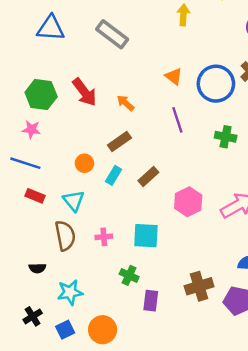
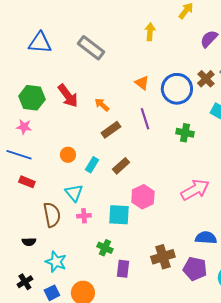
brown rectangle: (119, 142) -> (111, 130), moved
cyan triangle: (74, 201) -> (74, 193), moved
pink hexagon: (188, 202) -> (143, 197), moved
cyan star: (70, 292) -> (56, 262), turned 30

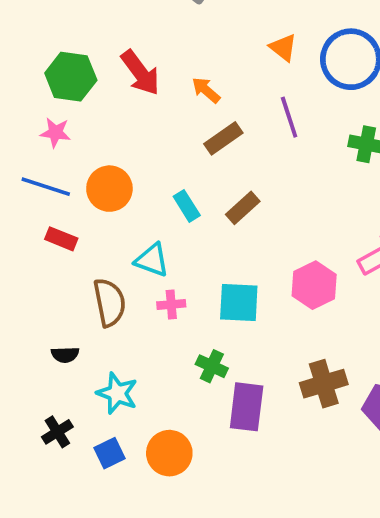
orange circle: (68, 155) -> (109, 189), moved, size x1.5
cyan rectangle: (92, 165) -> (187, 206), turned -63
cyan triangle: (74, 193) -> (152, 260), turned -30
pink hexagon: (143, 197) -> (314, 285), moved
purple rectangle: (123, 269) -> (247, 407), size x1.4

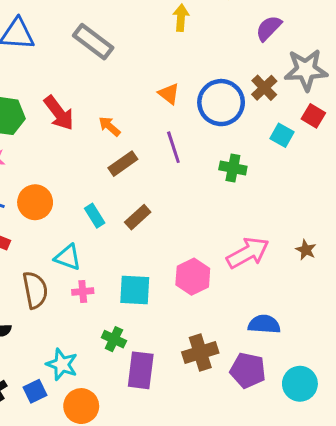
cyan star: (117, 393) -> (62, 364), moved
blue square: (109, 453) -> (35, 391), moved

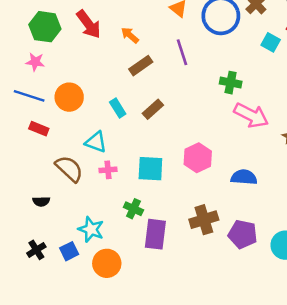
green cross: (233, 168) -> (231, 83), moved
pink arrow: (248, 253) -> (251, 115), moved, turned 56
brown semicircle: (35, 290) -> (69, 169), turned -36
blue semicircle: (264, 324) -> (244, 177), moved

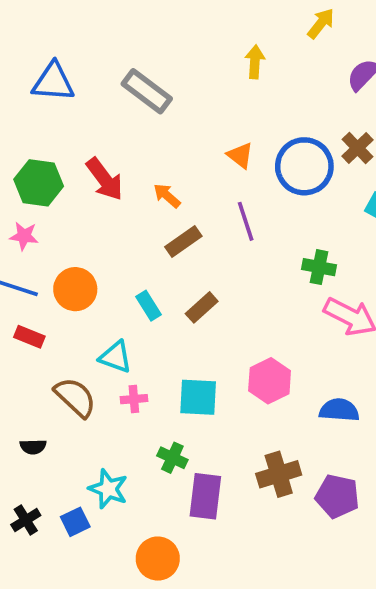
orange circle: (107, 263) -> (158, 559), moved

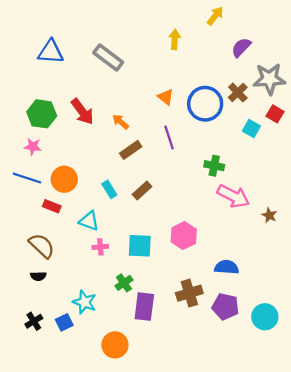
red rectangle: (29, 337) -> (52, 206), moved
brown semicircle: (75, 397) -> (42, 246), moved
blue semicircle: (339, 410) -> (227, 267), moved
green cross: (172, 458) -> (124, 283), turned 30

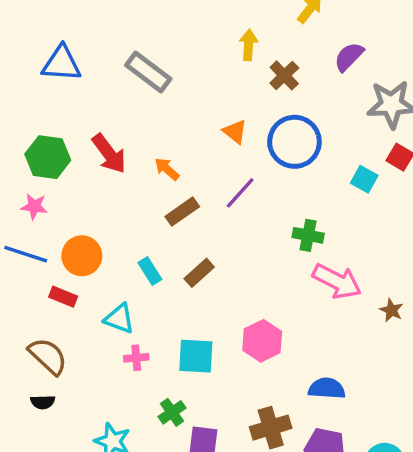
brown cross: (238, 92) -> (284, 75), moved
purple line: (169, 138) -> (240, 193), turned 60

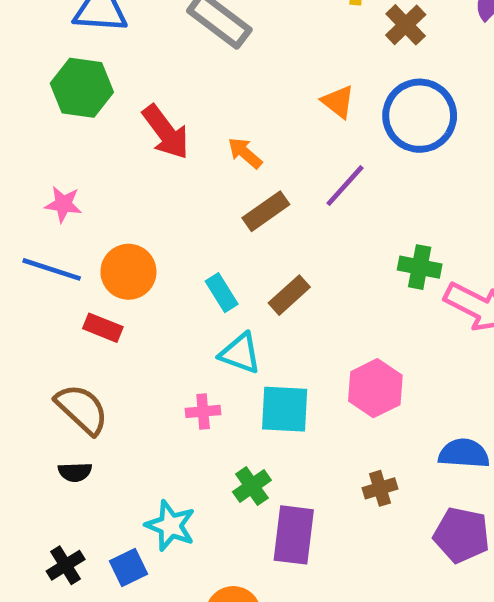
green hexagon: (48, 157) -> (82, 88), moved
green cross: (308, 235) -> (420, 267), moved
cyan triangle: (119, 319) -> (240, 353), moved
brown cross: (271, 428) -> (380, 488), moved, size x0.6

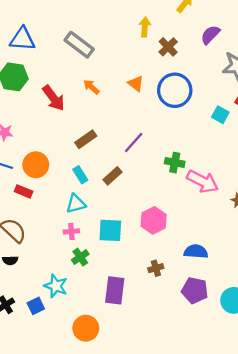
orange arrow: (245, 153) -> (91, 87), moved
purple line: (345, 186) -> (134, 143), moved
brown rectangle: (266, 211) -> (86, 139), moved
cyan triangle: (240, 353) -> (76, 204), moved, turned -35
green cross: (252, 486) -> (80, 257), moved

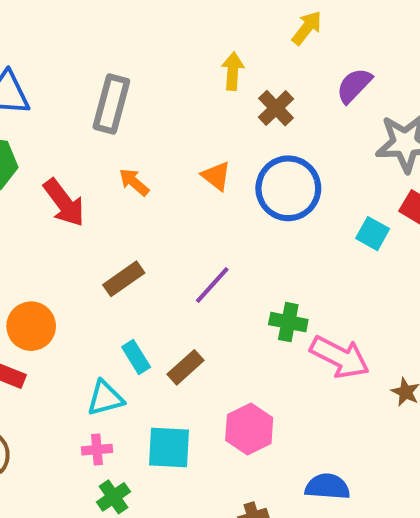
gray rectangle: (79, 45) -> (111, 104), turned 68
cyan rectangle: (80, 175) -> (136, 357), moved
brown rectangle: (112, 176) -> (185, 367), moved

